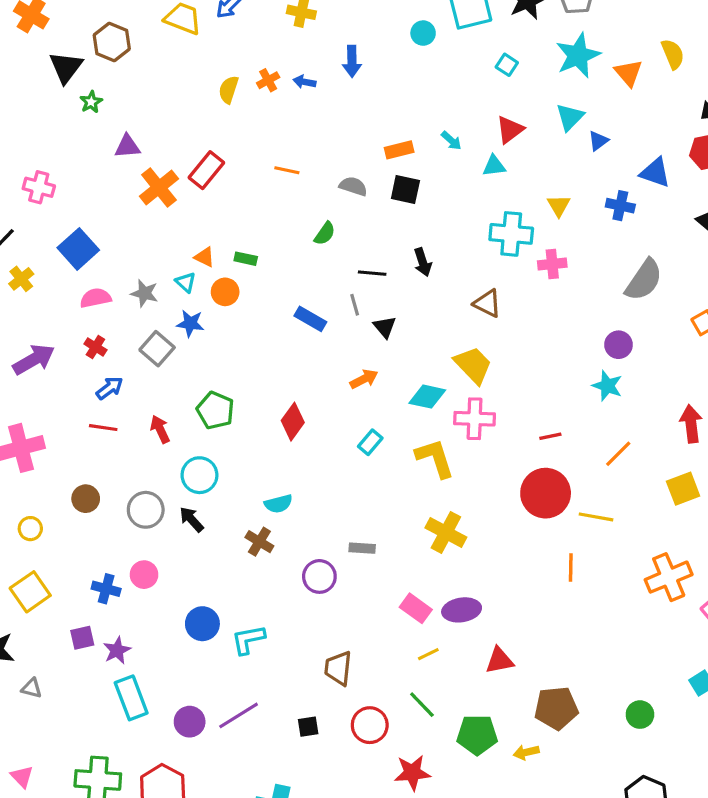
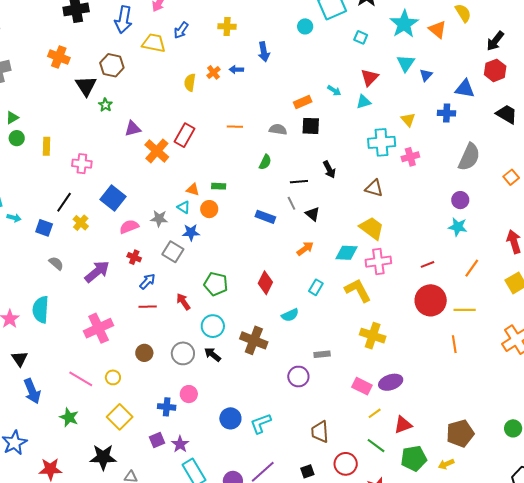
cyan semicircle: (278, 504) -> (290, 315), moved
brown cross: (259, 542) -> (254, 340), moved, size x1.5
red triangle: (499, 661) -> (403, 425), moved

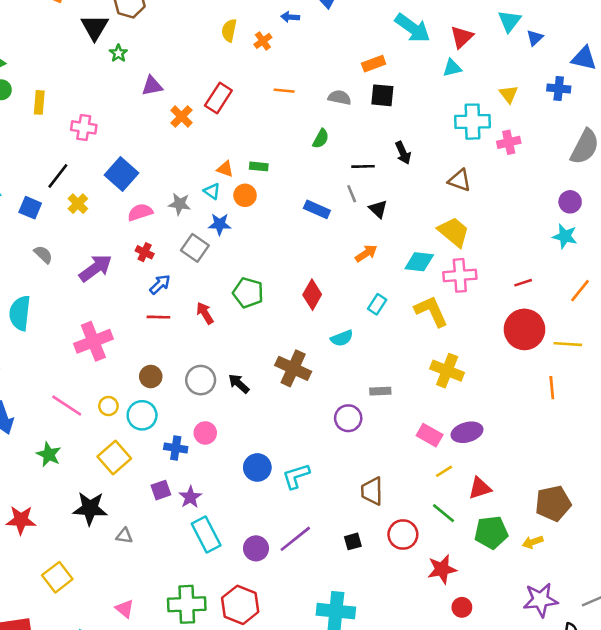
orange cross: (214, 72) -> (263, 41), moved
cyan arrow: (334, 91) -> (413, 28), moved, size x2.0
orange cross: (157, 151) -> (181, 116), size x0.7
cyan circle: (213, 326) -> (142, 415), moved

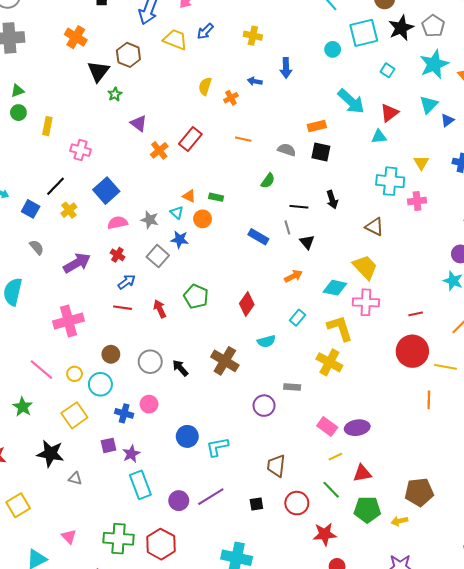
purple triangle: (152, 86) -> (139, 123), turned 42
yellow cross: (447, 371) -> (329, 362), moved

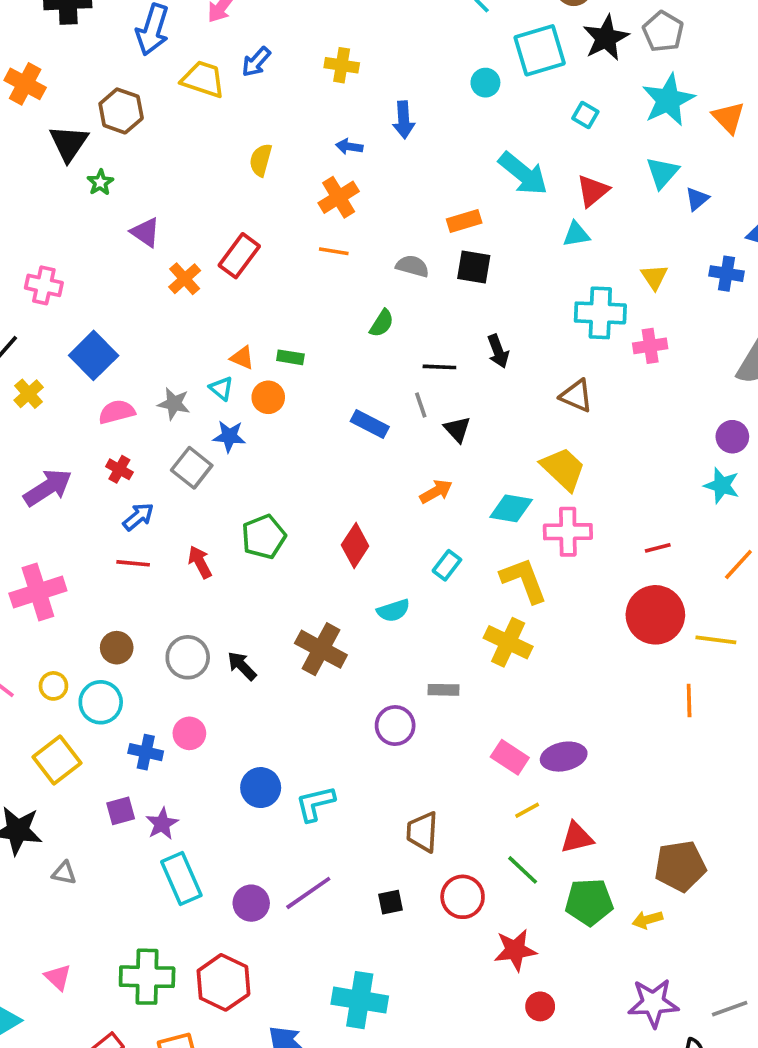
orange cross: (231, 98) -> (339, 197), moved, size x1.5
green pentagon: (196, 297) -> (264, 537), turned 30

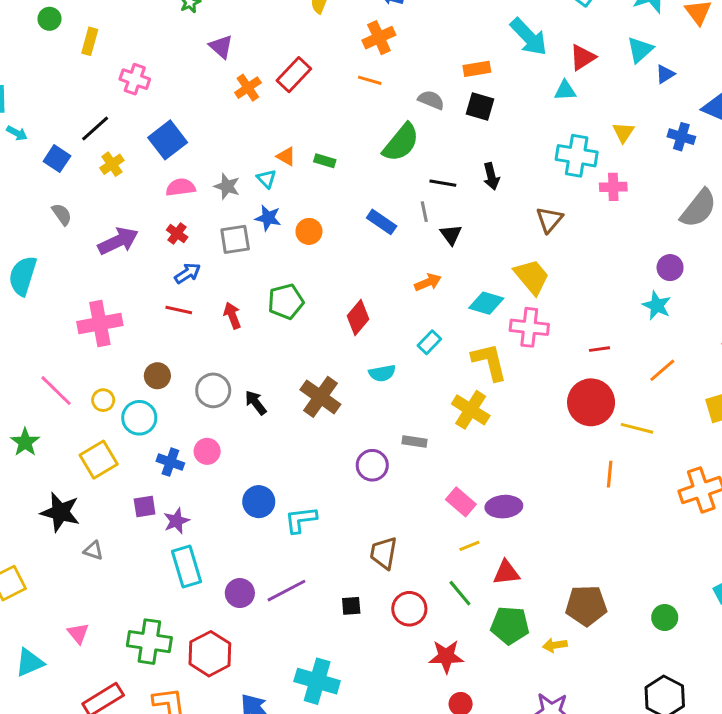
green semicircle: (382, 323) -> (401, 143), size x1.8
brown triangle: (576, 396) -> (549, 220), turned 40
orange circle: (268, 397) -> (309, 231), moved
gray square: (192, 468) -> (235, 239), turned 36

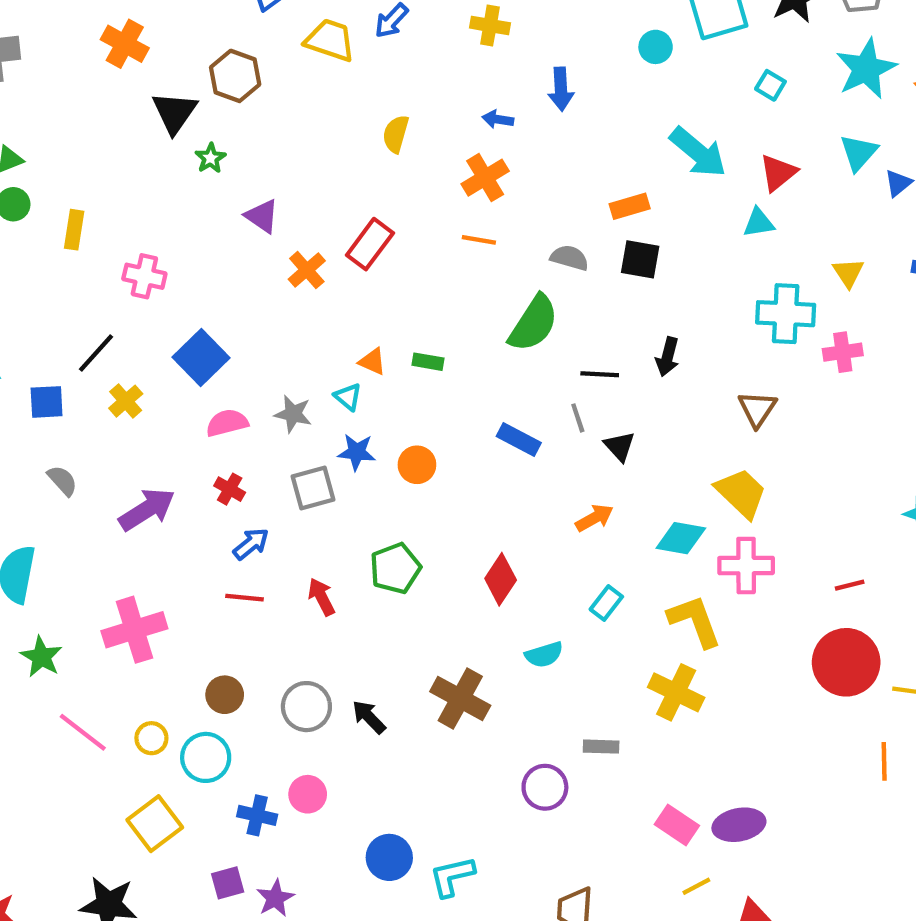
blue square: (57, 159) -> (47, 402), turned -30
black arrow: (491, 176) -> (667, 357), turned 35
green star: (25, 442) -> (41, 657), moved

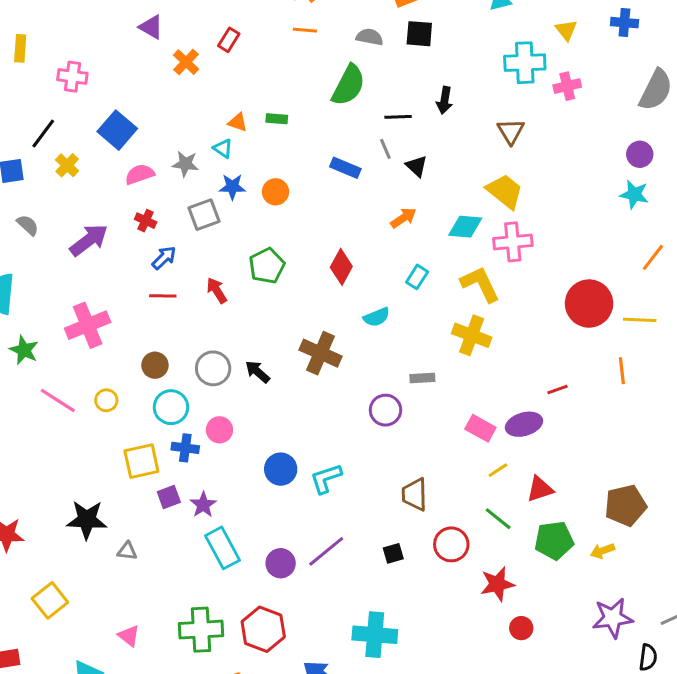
red rectangle: (370, 244) -> (229, 40), size x0.7
red line: (850, 585) -> (558, 390), moved
cyan circle: (206, 757) -> (171, 407), moved
yellow square: (155, 824) -> (141, 461), moved, turned 30

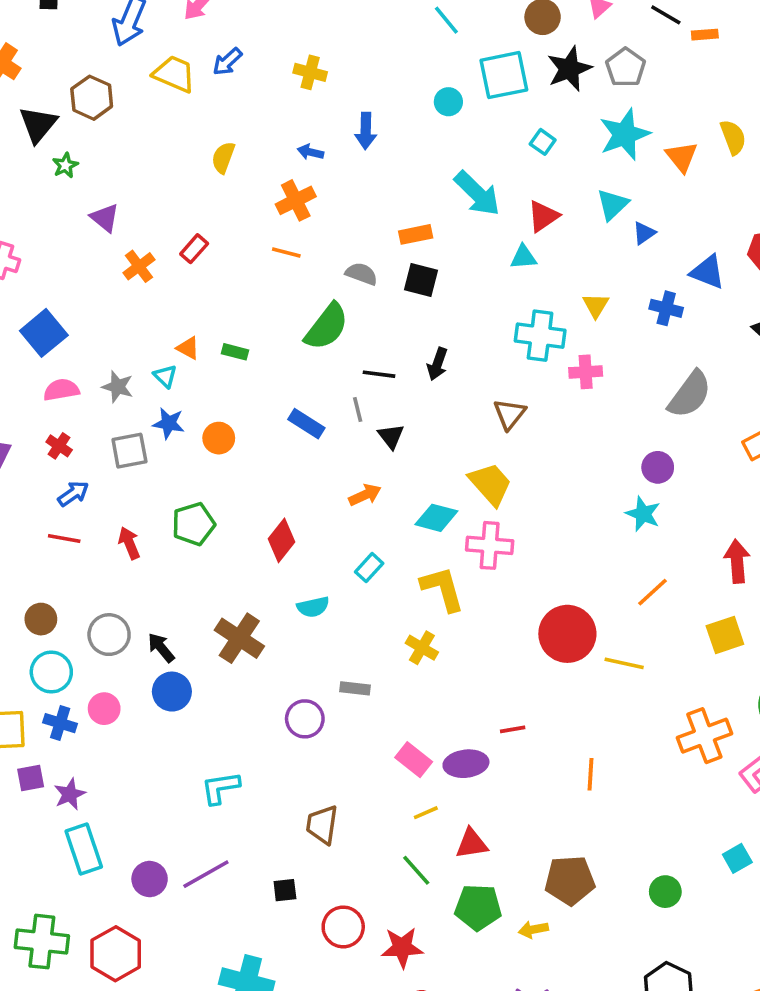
yellow cross: (472, 335) -> (422, 648), size x0.7
orange line: (622, 371) -> (590, 774), moved
blue circle: (281, 469) -> (172, 692), moved
red circle: (451, 544) -> (343, 927), moved

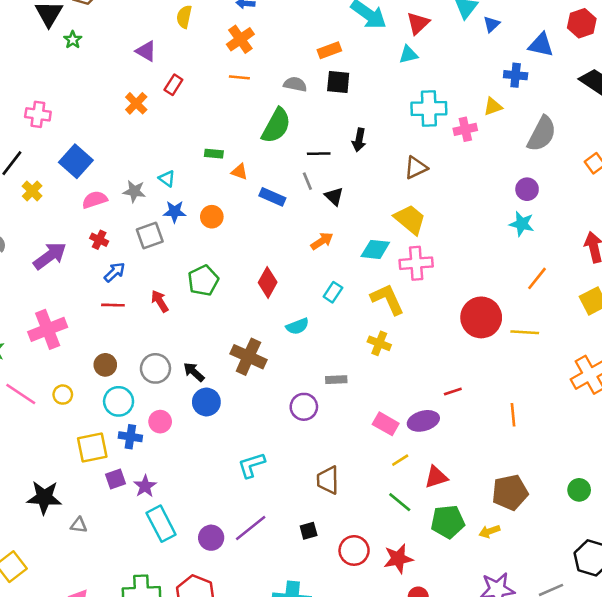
purple triangle: (105, 218) -> (146, 51), moved
yellow triangle: (596, 305) -> (493, 107), moved, turned 48
orange triangle: (188, 348) -> (239, 172), moved
brown triangle: (510, 414) -> (416, 168), turned 35

